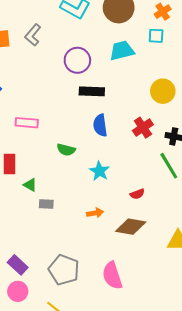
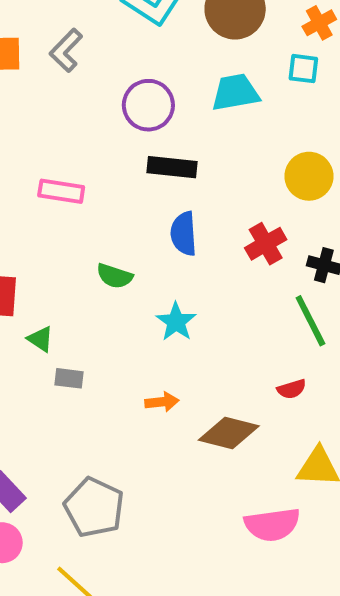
pink rectangle: (27, 123) -> (61, 191), moved
red semicircle: (137, 194) -> (292, 389), moved
pink semicircle: (112, 276) -> (272, 524), moved, turned -84

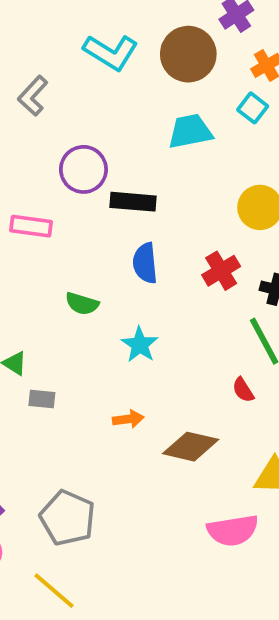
cyan square: (303, 69) -> (253, 108), turned 32
purple circle: (148, 105) -> (83, 169), moved
red semicircle: (292, 389) -> (243, 390), moved, turned 76

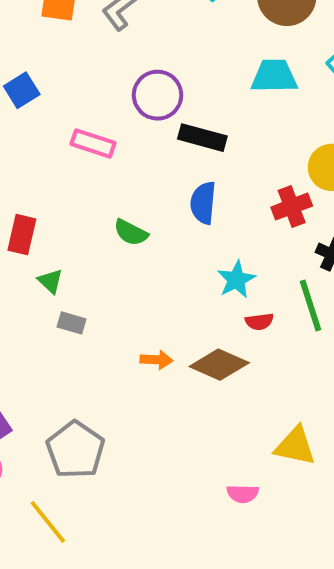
red cross: (221, 271) -> (292, 207), moved
cyan star: (140, 345) -> (236, 280), moved
red semicircle: (243, 390) -> (259, 322), moved, turned -76
brown diamond: (191, 447) -> (219, 365), moved
pink semicircle: (233, 530) -> (243, 494), size x0.6

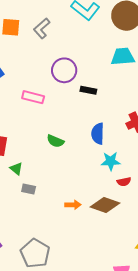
black rectangle: (202, 138) -> (88, 90), size x0.7
blue semicircle: (203, 203) -> (98, 134), moved
cyan star: (236, 280) -> (111, 161), turned 30

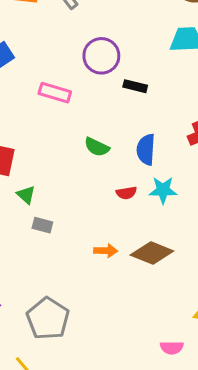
green semicircle: (55, 141) -> (97, 147), moved
red semicircle: (124, 182) -> (126, 193), moved

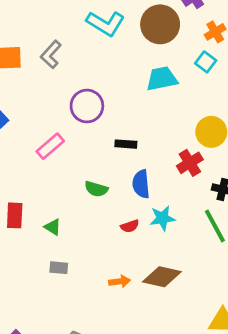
black rectangle: (135, 86) -> (126, 144), moved
pink rectangle: (55, 93) -> (50, 146), turned -48
green triangle: (26, 195) -> (53, 227), moved

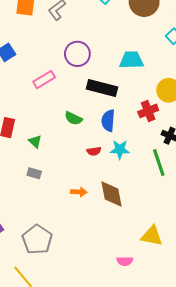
cyan trapezoid: (162, 79) -> (131, 60), moved
black rectangle: (126, 144) -> (102, 88), size x1.8
brown diamond: (162, 277) -> (112, 194), turned 56

